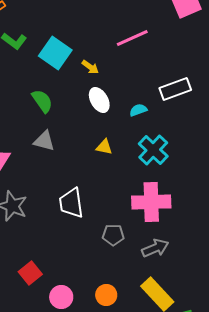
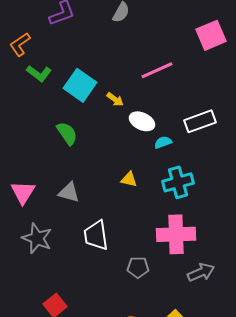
white ellipse: (99, 100) -> (142, 121), moved, turned -35
gray triangle: (44, 141) -> (69, 192), moved
cyan cross: (153, 150) -> (178, 182), turned 32
gray arrow: (155, 248) -> (201, 272), moved

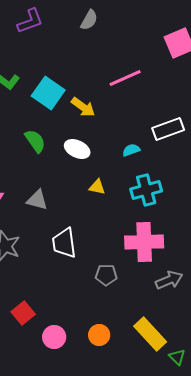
yellow arrow: (115, 99) -> (83, 107), size x1.4
white ellipse: (142, 121) -> (77, 149), moved

